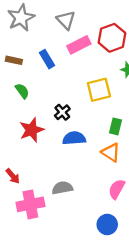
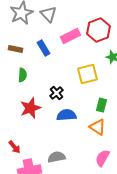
gray triangle: (66, 20) -> (48, 14), moved
green semicircle: (22, 91) -> (22, 75), turned 40

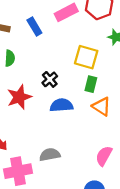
yellow square: (87, 74) -> (86, 57), turned 30
green rectangle: (101, 105) -> (91, 84), moved
orange triangle: (97, 127) -> (101, 106), moved

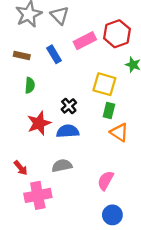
blue semicircle: (61, 105) -> (68, 131), moved
gray semicircle: (50, 155) -> (62, 166), moved
pink semicircle: (104, 156) -> (106, 181), moved

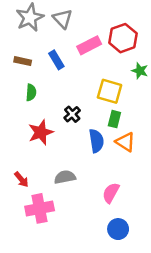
blue semicircle: (68, 131) -> (96, 141), moved, turned 85

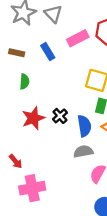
black cross: (72, 114) -> (60, 116), moved
gray semicircle: (65, 177) -> (83, 151), moved

